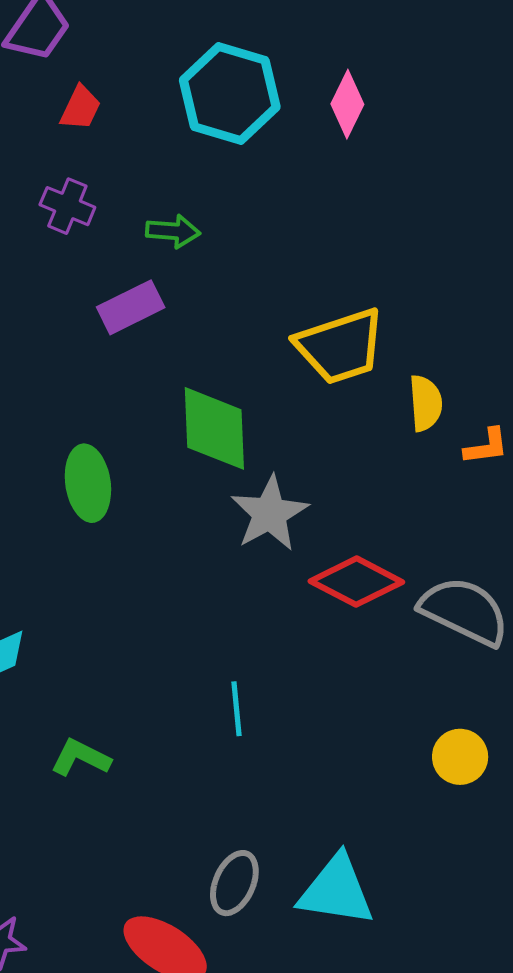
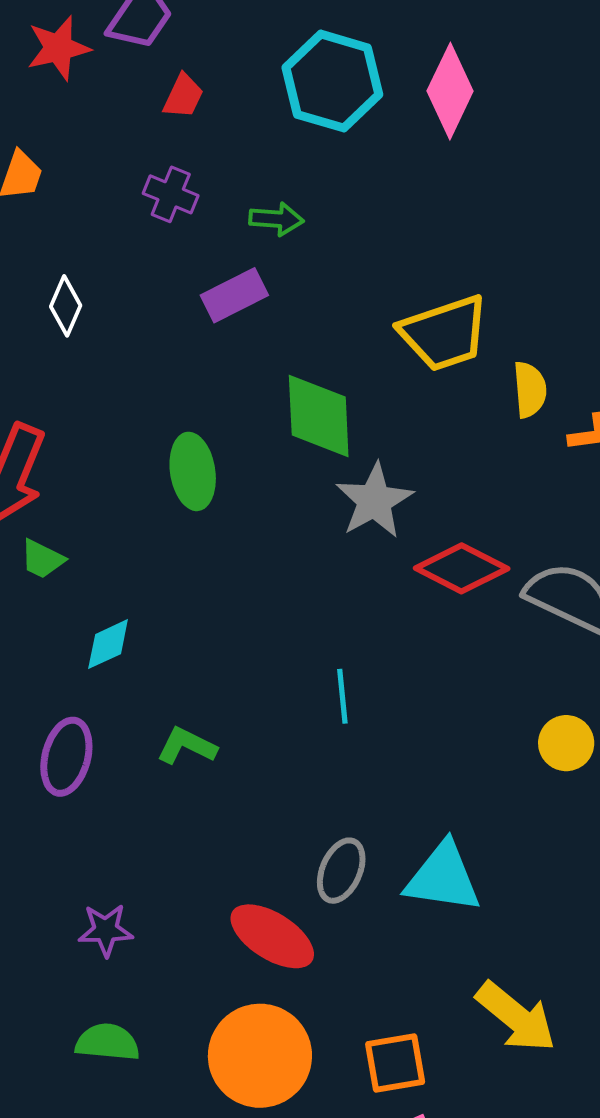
pink diamond: (347, 104) -> (450, 91), size x1.4

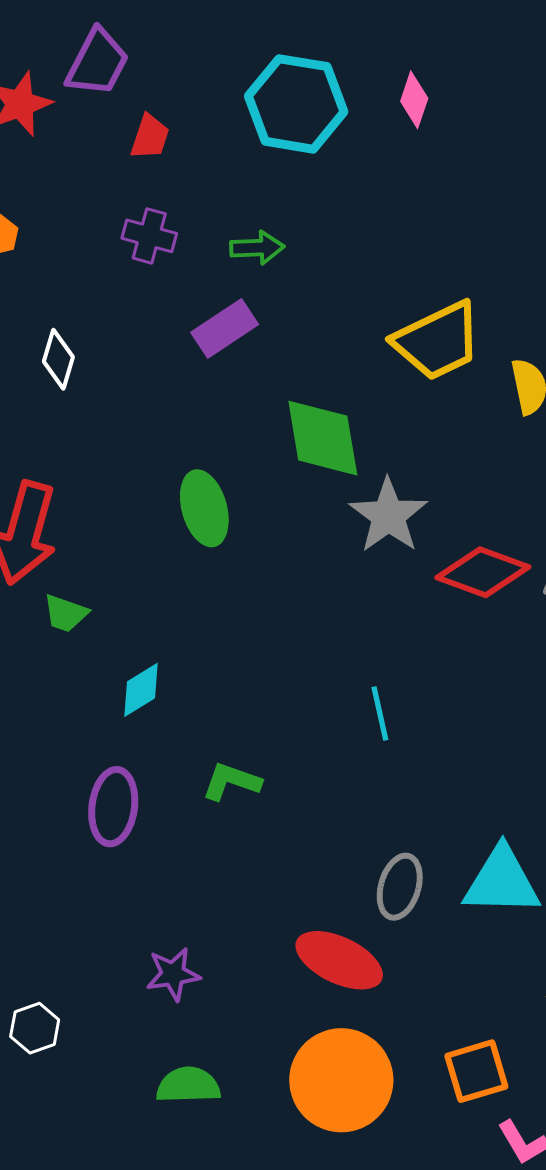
pink diamond: (450, 91) -> (414, 100), size x0.6

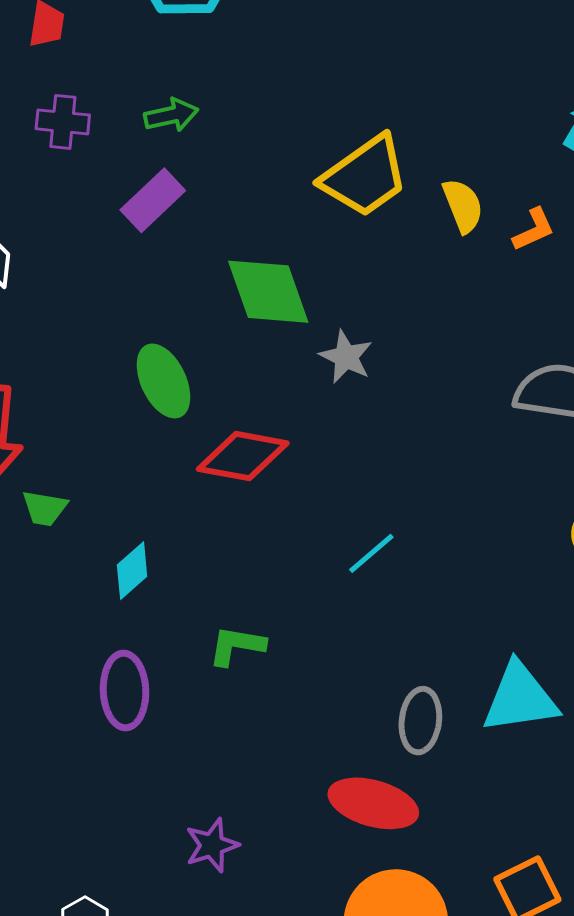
gray star: (388, 516) -> (346, 357), size x0.7
red diamond: (483, 572) -> (243, 456), moved
cyan line: (380, 714) -> (371, 553), turned 72

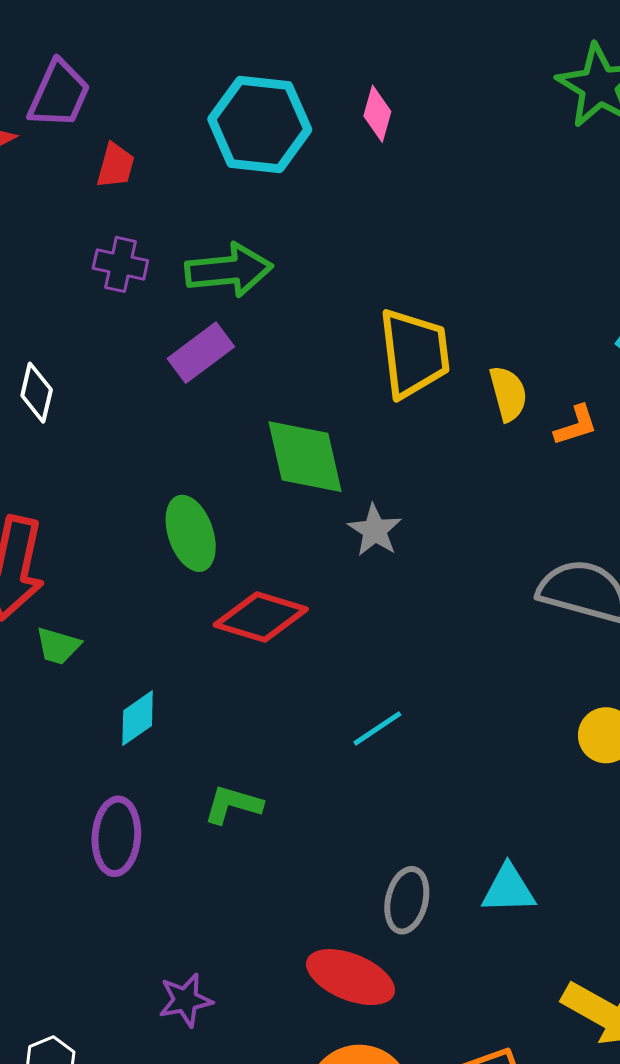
green arrow: (171, 115) -> (229, 270), size x1.6
yellow trapezoid: (365, 176) -> (414, 353), turned -68
cyan triangle: (520, 698) -> (508, 889), size x0.7

